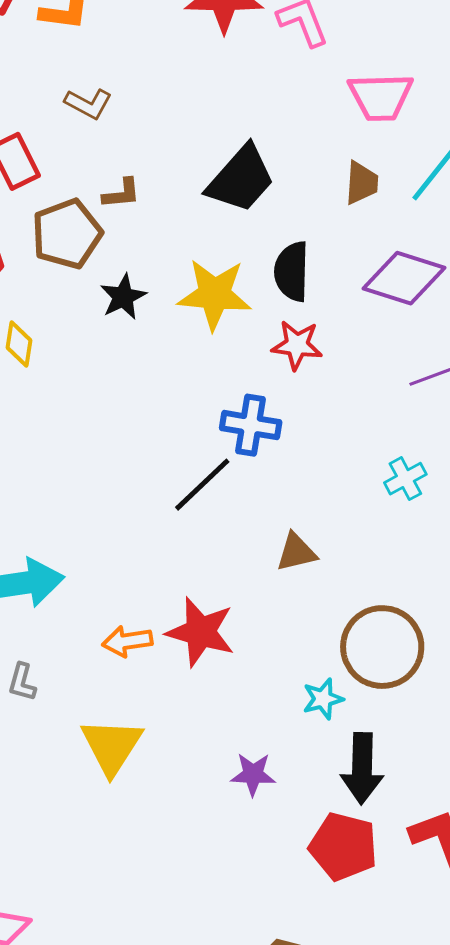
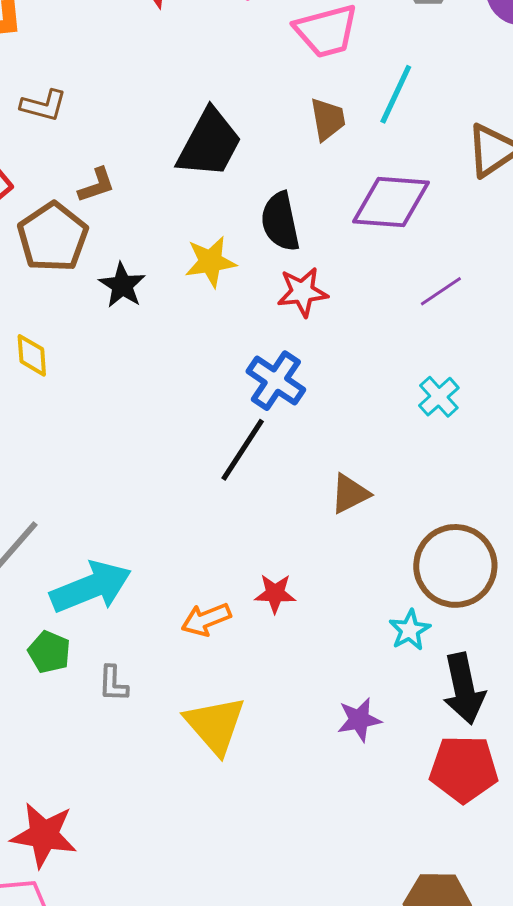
yellow star: (215, 294) -> (210, 262), size x0.7
blue cross: (251, 425) -> (276, 381), turned 38
red star: (200, 632) -> (275, 593), size x0.6

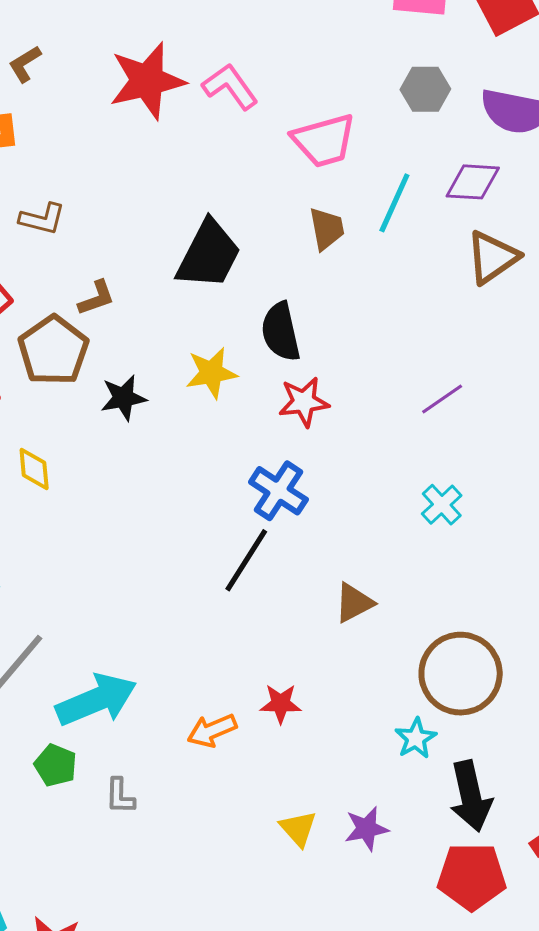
purple diamond: (391, 202) -> (473, 182), moved, size x0.7
black star: (122, 285) -> (123, 398), turned 30
yellow triangle: (215, 725) -> (298, 828), moved, size x0.6

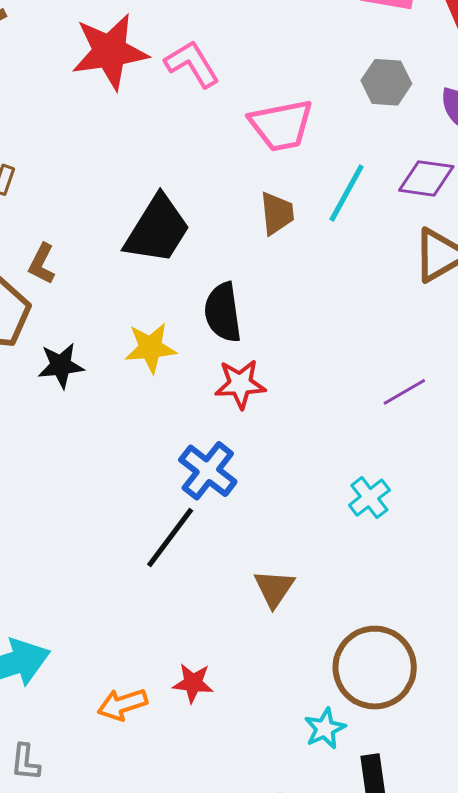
brown L-shape: (96, 298) -> (42, 264), turned 132
purple line: (442, 399) -> (404, 392), moved
brown triangle: (354, 603) -> (274, 588), turned -33

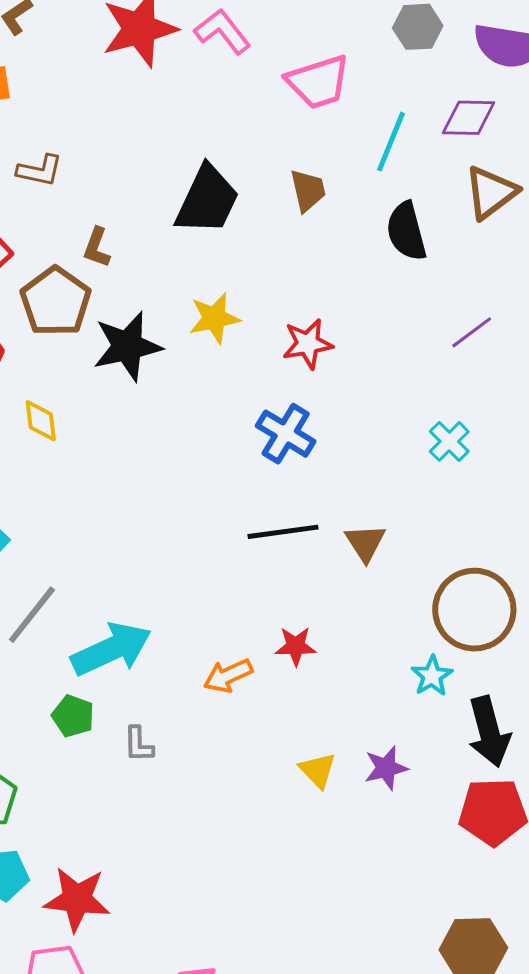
brown trapezoid: (277, 213) -> (308, 190), moved
black semicircle: (223, 312) -> (406, 231), moved
black star: (61, 365) -> (127, 346), size x1.5
black line: (170, 537) -> (283, 532), moved, turned 52

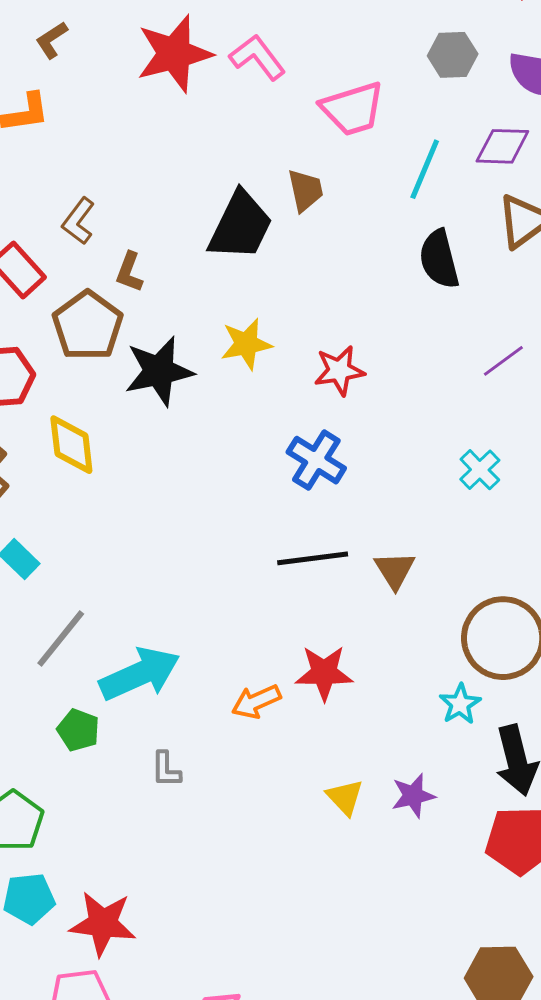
brown L-shape: (40, 170) -> (79, 221), moved, turned 114
brown trapezoid: (308, 190) -> (305, 190), moved
yellow diamond: (41, 421) -> (71, 445), size x1.4
red star: (296, 646) -> (324, 673), size x1.4
green pentagon: (73, 716) -> (78, 730), moved

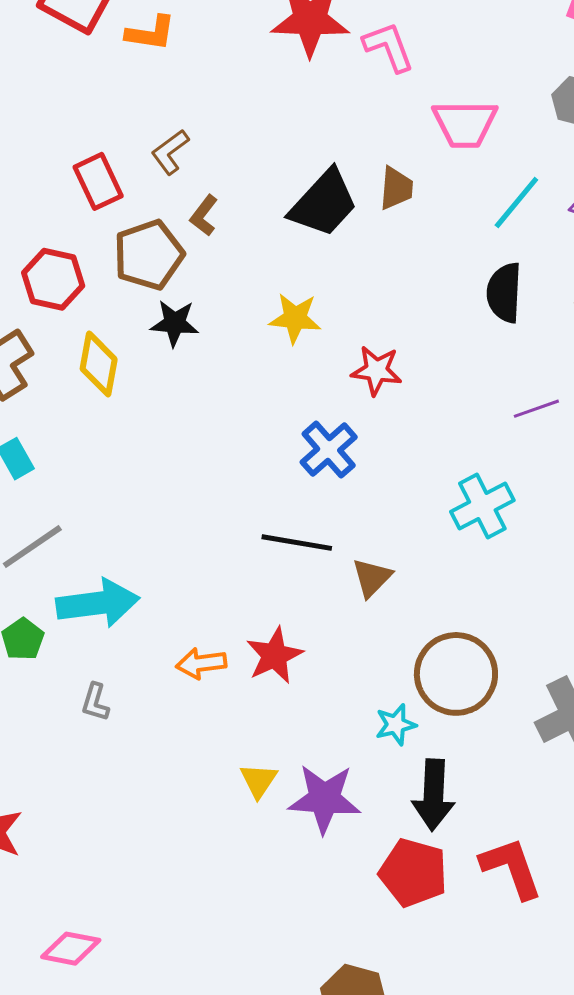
black star: (159, 371) -> (175, 323), moved, size x0.7
cyan cross: (480, 470) -> (482, 506), size x1.5
red star: (324, 673) -> (275, 655), turned 30
purple star: (413, 796) -> (324, 799), size x1.6

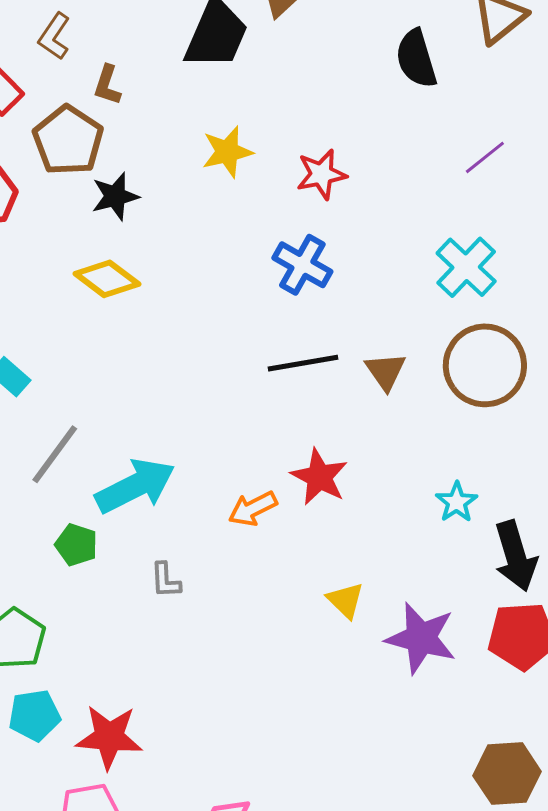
yellow diamond: (99, 364) -> (107, 279), moved, turned -44
brown circle: (456, 674) -> (485, 365), moved
purple star: (324, 799) -> (421, 638), moved, turned 30

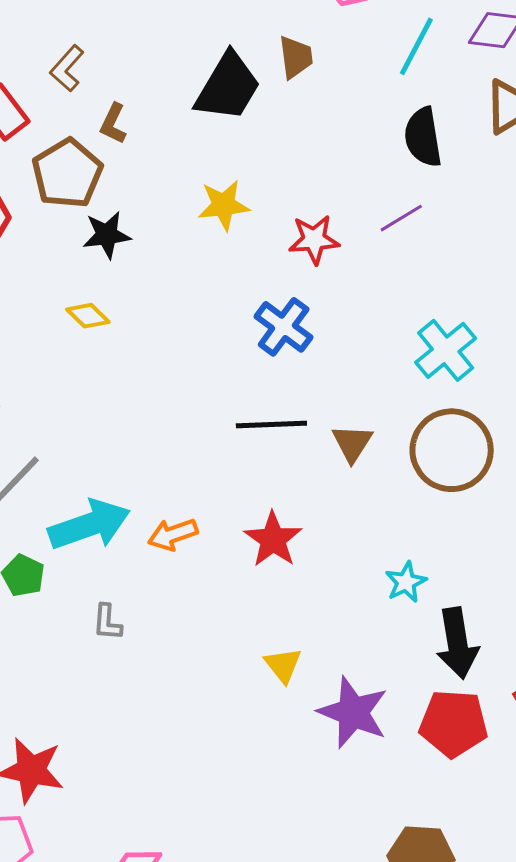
purple line: (485, 157) -> (401, 218), moved
yellow diamond: (107, 279) -> (88, 316), size x0.7
orange arrow: (253, 509) -> (173, 534), moved

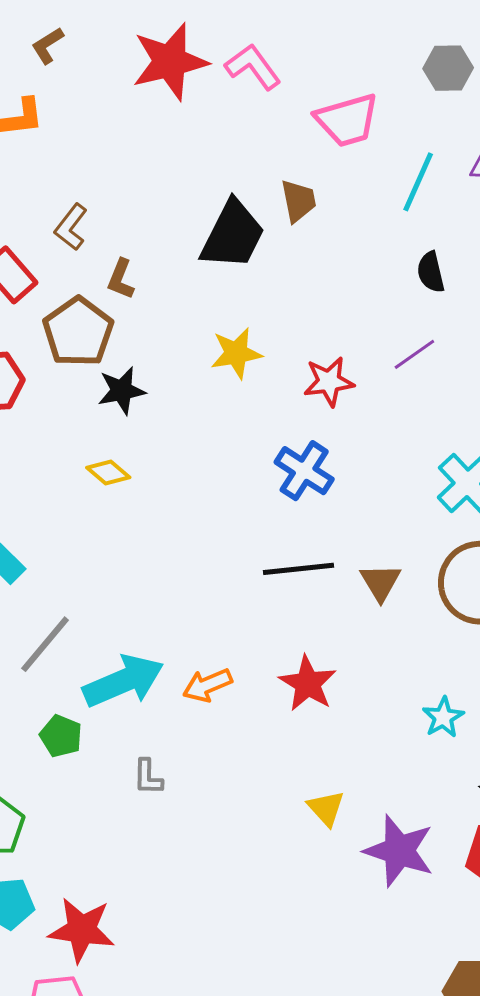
black semicircle: (423, 137) -> (431, 272), size x0.7

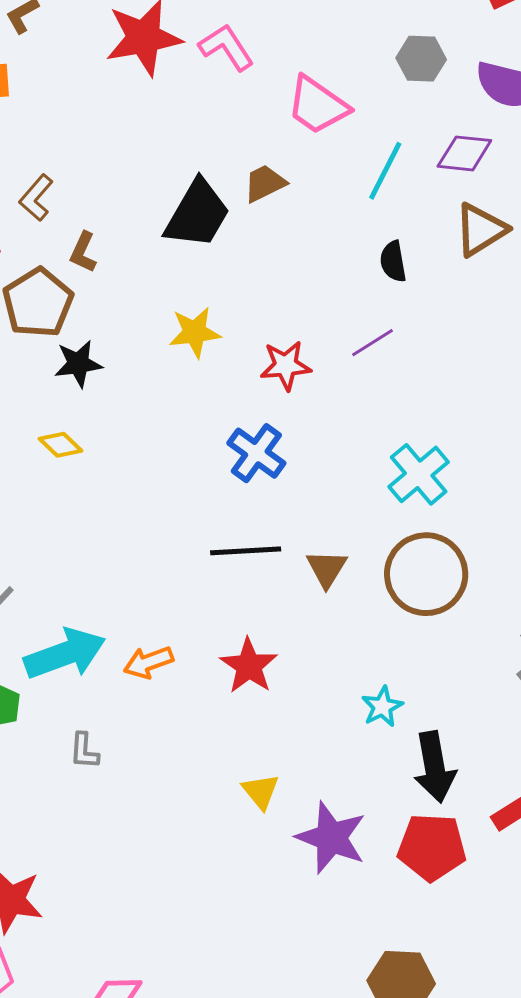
pink trapezoid: (347, 120) -> (318, 105), turned 48
brown trapezoid: (298, 201) -> (265, 183), turned -108

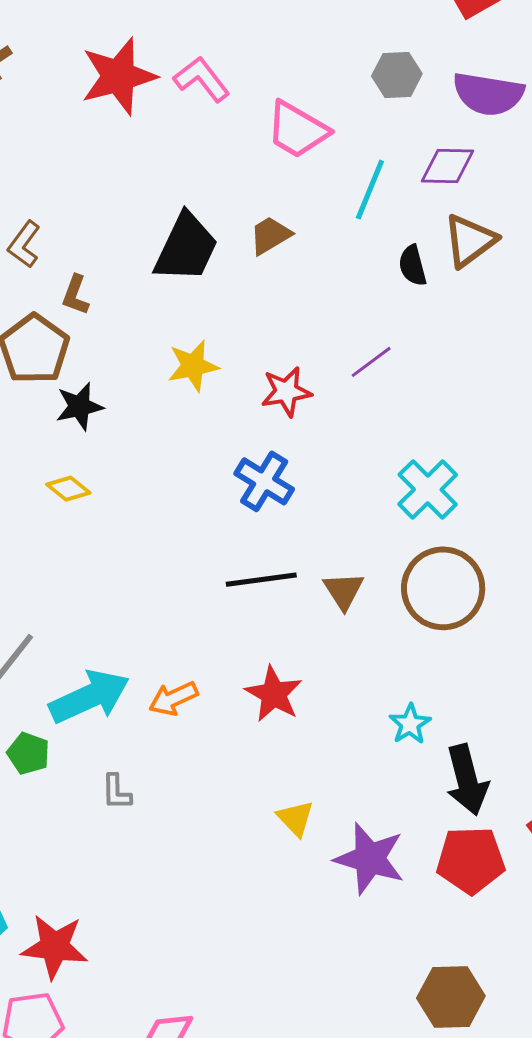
brown trapezoid: (265, 183) -> (270, 235), moved
black semicircle: (393, 261) -> (413, 266), moved

